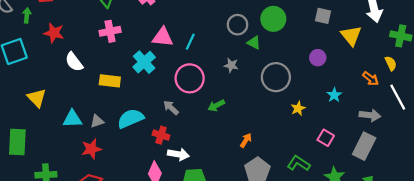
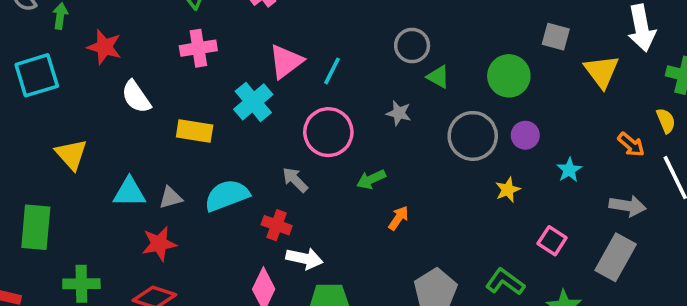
green circle: (273, 19) -> (509, 76), moved
pink triangle: (163, 37) -> (286, 61), turned -45
purple circle: (318, 58) -> (525, 135), moved
orange arrow: (246, 140) -> (398, 218), moved

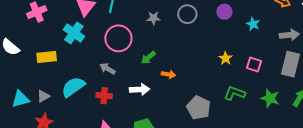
gray circle: (473, 136) -> (187, 14), moved, size x0.7
yellow star: (508, 190) -> (225, 58), moved
orange arrow: (398, 218) -> (168, 74), turned 80
white arrow: (304, 258) -> (140, 89), moved

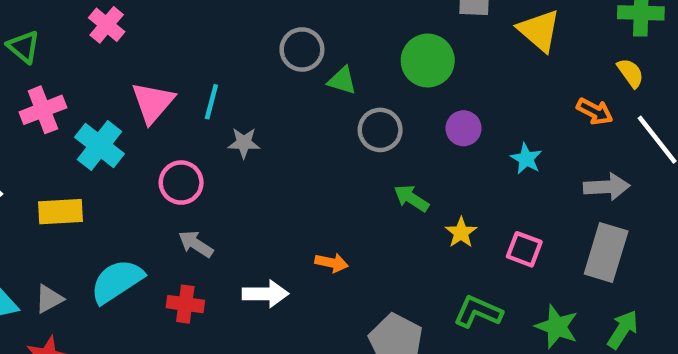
gray star: (154, 18) -> (244, 143), moved
cyan cross: (74, 33) -> (99, 146), moved
pink circle: (118, 38) -> (181, 183), moved, size x0.7
green arrow: (148, 58) -> (411, 198), moved, turned 70

